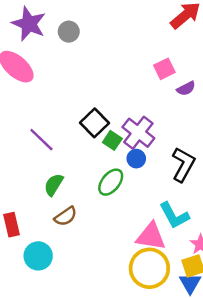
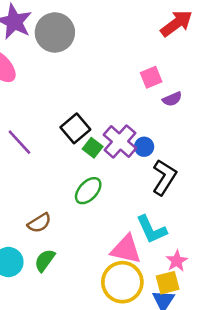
gray circle: (69, 32) -> (55, 32), size x1.8
blue circle: (136, 159) -> (144, 147), moved
green semicircle: (54, 185) -> (45, 260), moved

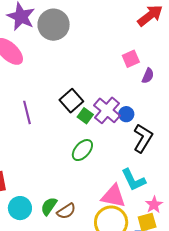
purple semicircle: (172, 99) -> (148, 76), turned -42
purple line: (19, 142) -> (27, 112), turned 30
brown semicircle: (39, 223) -> (66, 211), moved

